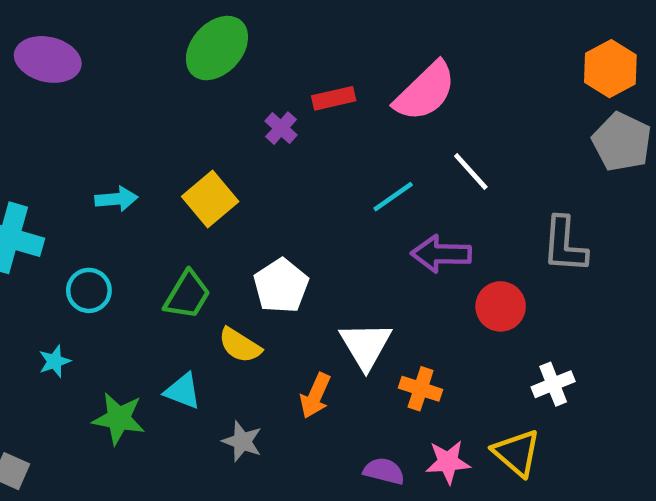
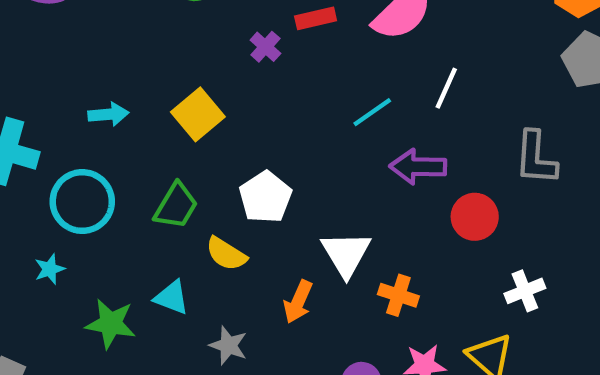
white line: (471, 172) -> (446, 88), turned 66
cyan circle: (89, 290) -> (82, 202), size x1.5

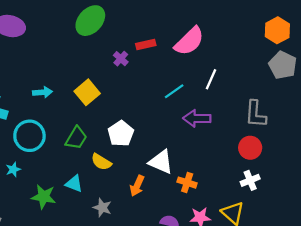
red circle: (475, 217) -> (250, 148), moved
white triangle: (346, 254) -> (161, 162), turned -36

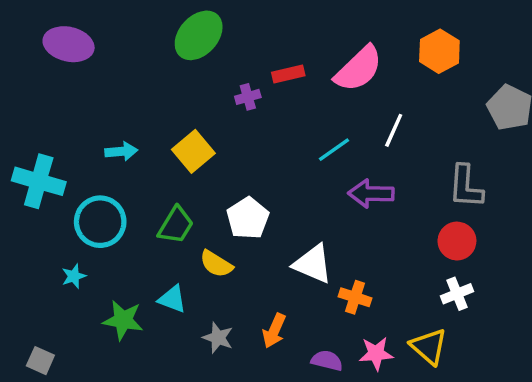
orange hexagon: (277, 30) -> (439, 51), moved
purple cross: (121, 59) -> (248, 97), turned 32
orange arrow: (137, 186) -> (274, 331), moved

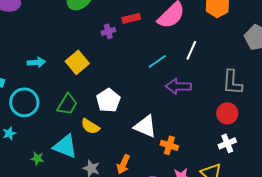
cyan triangle: (172, 299) -> (65, 146), size x1.5
green star: (123, 320) -> (37, 158), size x0.6

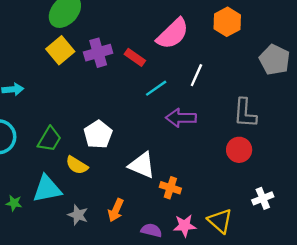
red rectangle: (131, 18) -> (135, 57), moved, turned 48
purple cross: (108, 31) -> (98, 53), size x1.6
yellow square: (77, 62) -> (60, 50), moved
white cross: (227, 143) -> (263, 198), moved
cyan triangle: (65, 146) -> (47, 189), turned -32

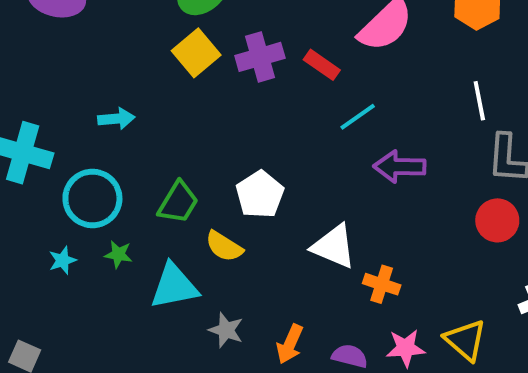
white line: (196, 75) -> (479, 101), moved, turned -35
green star: (14, 203) -> (118, 254), moved
orange arrow: (116, 210) -> (290, 344), moved

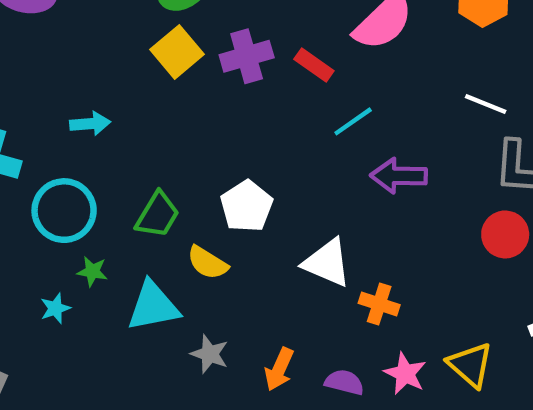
white line: (479, 101) -> (486, 104), turned -57
cyan star: (63, 260) -> (55, 308), moved
pink star: (406, 348) -> (405, 374), turned 30

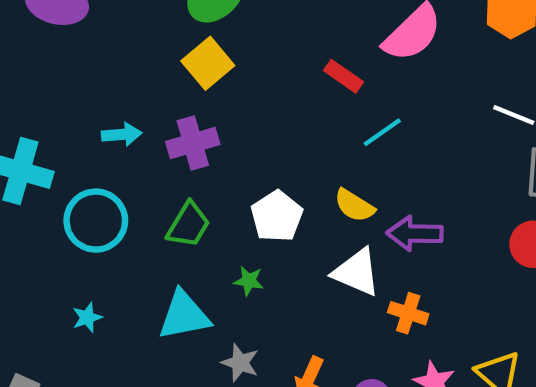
purple cross: (247, 56) -> (193, 143), moved
purple arrow: (399, 176) -> (415, 233), moved
yellow semicircle: (207, 263) -> (354, 205), moved
green star: (92, 271) -> (249, 281), moved

